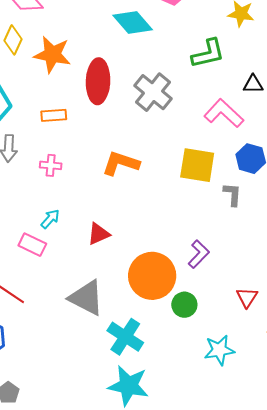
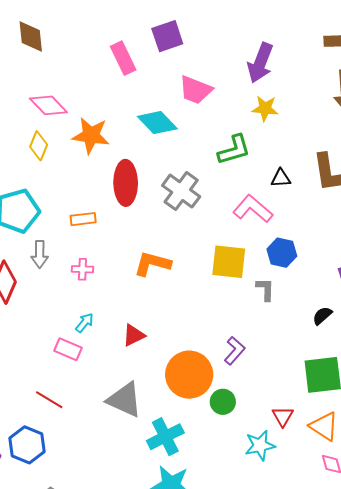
orange star: (52, 55) -> (91, 135), moved
red triangle: (247, 297) -> (283, 416), moved
cyan cross: (125, 337) -> (165, 437), turned 33

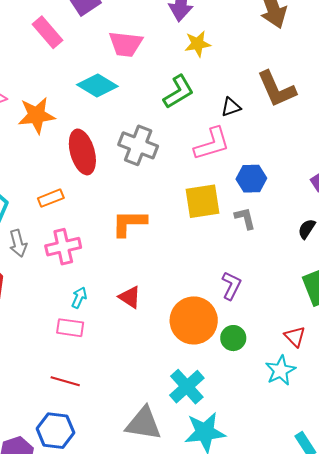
pink L-shape: (253, 209) -> (212, 144), turned 138
pink cross: (82, 269) -> (63, 247), size x1.6
red triangle: (134, 335) -> (130, 297), turned -45
gray triangle: (125, 400) -> (143, 424), moved

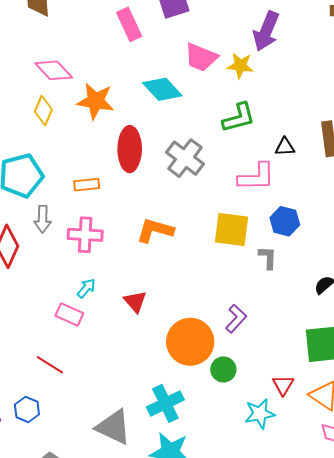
yellow star: (198, 44) -> (240, 66), moved
blue hexagon: (55, 431) -> (27, 410), size x0.7

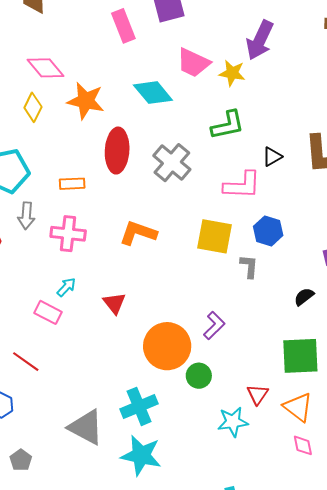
black triangle: (285, 147) -> (272, 157), turned -30

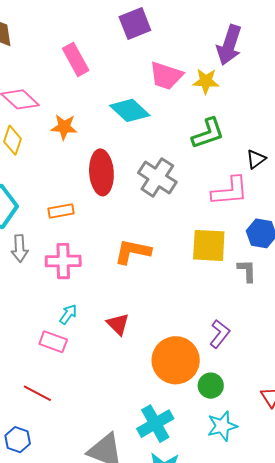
pink rectangle: (123, 26) -> (76, 59), moved
orange star: (86, 101) -> (64, 127), size x0.7
cyan star: (233, 422) -> (222, 426), moved

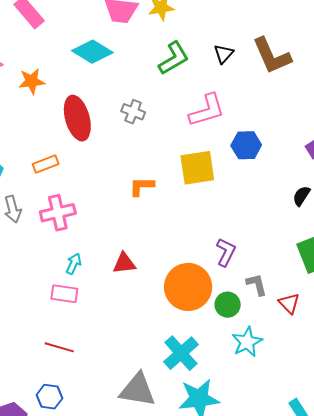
black triangle: (256, 159) -> (224, 54), moved
gray cross: (157, 177) -> (133, 112), size x0.6
orange L-shape: (133, 252) -> (142, 186), moved, size x0.7
gray L-shape: (247, 271) -> (257, 285), moved
red triangle: (118, 324) -> (124, 263), turned -40

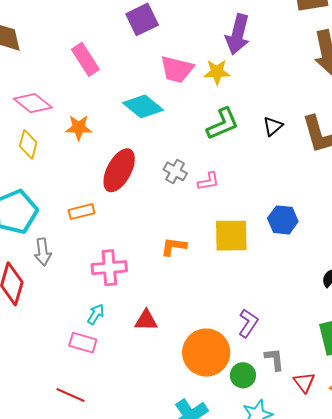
pink L-shape: (207, 110) -> (209, 181), moved, size x0.6
red ellipse: (77, 118) -> (119, 170), turned 36
pink cross: (58, 213) -> (109, 268), moved

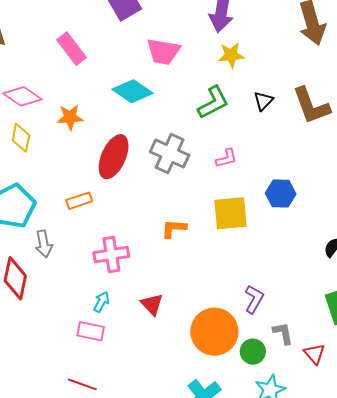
yellow star: (217, 72) -> (231, 55), moved
gray cross: (175, 171) -> (170, 154), size x1.6
pink L-shape: (209, 181) -> (226, 158), moved
red triangle: (146, 320) -> (152, 304), turned 50

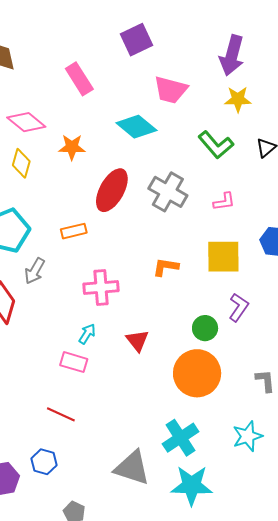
green L-shape: (213, 102) -> (216, 145), turned 72
gray arrow: (44, 244) -> (35, 271), turned 36
purple L-shape: (254, 299) -> (239, 307), moved
green circle: (253, 352) -> (205, 328), moved

